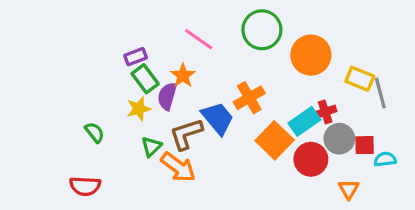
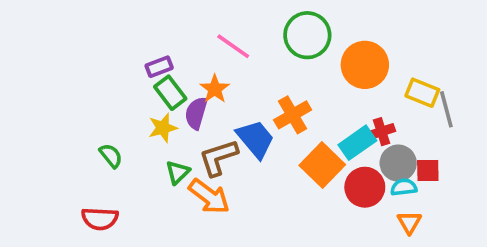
cyan semicircle: (385, 159) -> (404, 187), moved

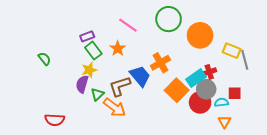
purple semicircle: (196, 113) -> (82, 84), moved
green semicircle: (111, 156) -> (44, 59), moved
gray circle: (398, 163) -> (206, 89), moved

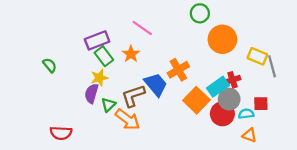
green circle: (169, 19) -> (200, 13), moved, size x0.7
purple rectangle: (87, 36) -> (97, 40), size x1.5
orange triangle: (224, 122) -> (249, 135), turned -40

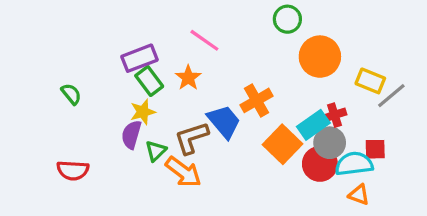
gray line: (272, 66) -> (391, 96), turned 65
cyan semicircle: (246, 114) -> (354, 164), size x1.6
red semicircle: (61, 133) -> (73, 170), moved

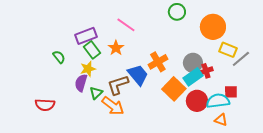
orange circle: (320, 57) -> (213, 27), moved
green semicircle: (71, 94) -> (59, 57), moved
gray circle: (330, 143) -> (193, 63), moved

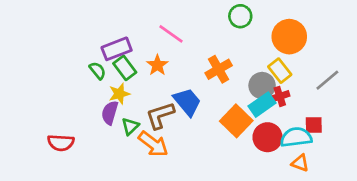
yellow rectangle: (228, 50) -> (280, 71), moved, turned 30
green semicircle: (59, 57) -> (98, 71), moved
orange cross: (158, 62) -> (219, 69), moved

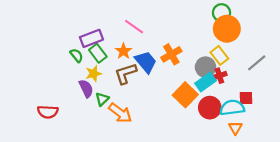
green circle: (240, 16) -> (221, 13), moved
blue trapezoid: (187, 102) -> (146, 62), moved
purple semicircle: (110, 113) -> (86, 88), turned 138
brown L-shape: (160, 115) -> (126, 74), moved
orange triangle: (300, 163) -> (235, 128), turned 40

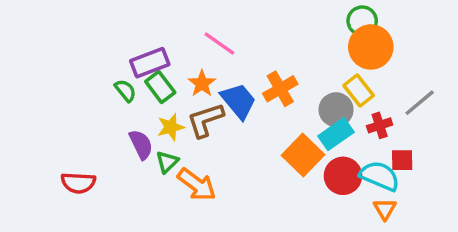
yellow star: (94, 74) -> (171, 127), moved
red cross: (219, 76) -> (380, 125), moved
cyan semicircle: (232, 108) -> (380, 176), turned 30

